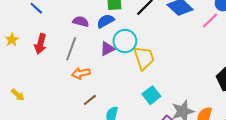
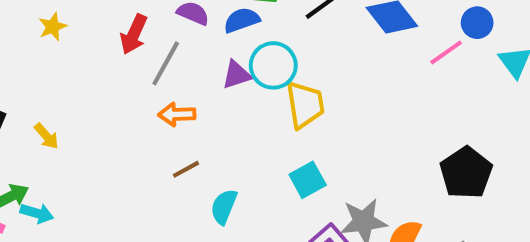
red arrow: (40, 44) -> (134, 34), moved

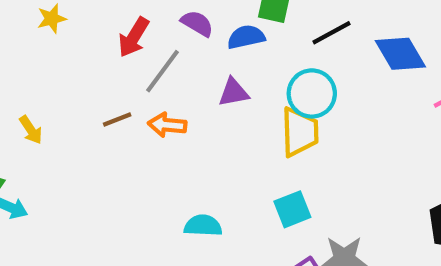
cyan circle: (273, 65) -> (312, 93), moved
brown line: (186, 169) -> (117, 120), moved
cyan semicircle: (224, 207) -> (203, 226), turned 63

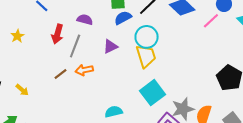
blue semicircle: (246, 37) -> (123, 18), moved
cyan square: (292, 209) -> (153, 93), size x1.4

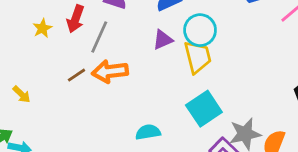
yellow star: (17, 36) -> (42, 28), moved
purple triangle: (110, 47) -> (163, 40), moved
orange arrow: (84, 70) -> (110, 71), size x1.4

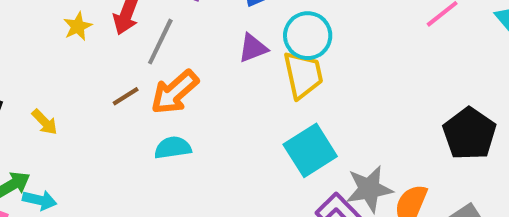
orange arrow: (110, 71) -> (175, 92), turned -36
cyan semicircle: (148, 132) -> (173, 148), moved

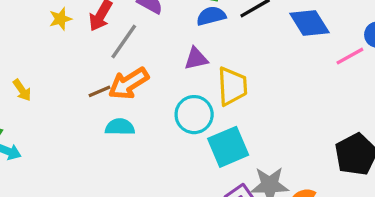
cyan circle: (308, 36) -> (194, 115), moved
brown line: (126, 96) -> (99, 91), moved

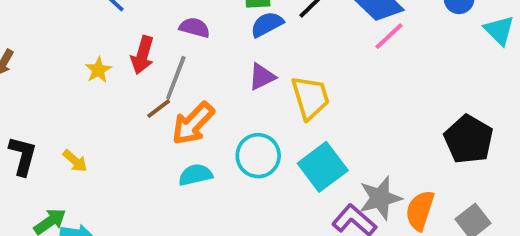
pink line: (350, 56) -> (389, 36), moved
brown line: (99, 91) -> (159, 109), moved
cyan circle: (194, 115) -> (258, 156), moved

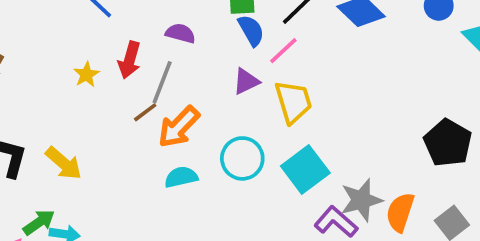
blue semicircle: (267, 24) -> (251, 30), turned 88
pink line: (389, 36) -> (283, 51), moved
yellow arrow: (75, 161) -> (64, 163), size x1.5

